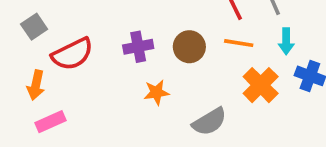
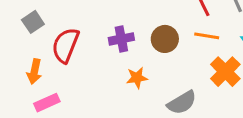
red semicircle: (72, 54) -> (65, 45), turned 138

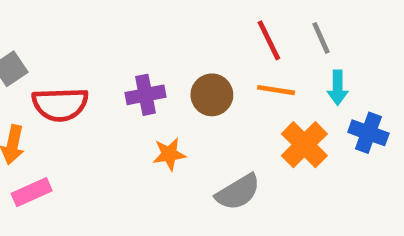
red semicircle: (65, 45) -> (60, 104), turned -114

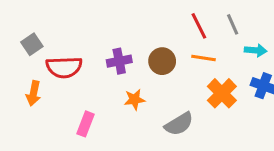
cyan arrow: (338, 88) -> (256, 50), moved, turned -85
pink rectangle: (32, 192) -> (86, 124), moved, turned -45

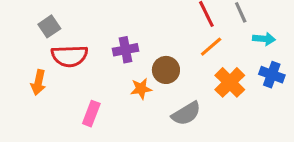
gray square: (32, 44) -> (49, 26), moved
orange line: (204, 58) -> (211, 47), turned -50
brown circle: (162, 61) -> (166, 70), moved

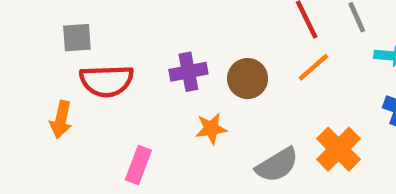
gray square: (49, 26) -> (77, 38), turned 30
brown circle: (166, 70) -> (248, 79), moved
orange cross: (230, 82) -> (339, 149), moved

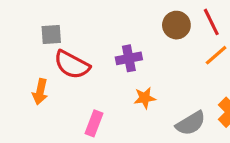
brown circle: (248, 79) -> (176, 25), moved
red semicircle: (107, 81) -> (72, 65), turned 30

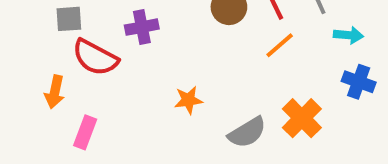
purple cross: (129, 58) -> (142, 27), moved
pink rectangle: (94, 123) -> (85, 132), moved

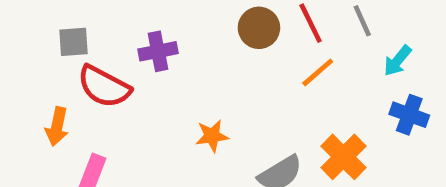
cyan arrow: (348, 35) -> (398, 61), turned 124

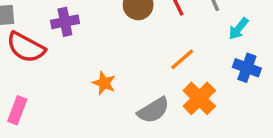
orange line: (318, 72) -> (182, 59), moved
orange star: (212, 136) -> (104, 83), turned 30

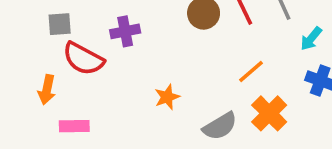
orange star: (104, 83) -> (167, 97), turned 30
pink rectangle: (17, 110) -> (74, 126), turned 68

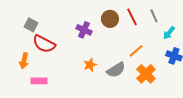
gray square: (60, 24) -> (31, 25), turned 32
purple cross: (125, 31) -> (84, 30), moved, turned 35
gray semicircle: (220, 126) -> (116, 70), moved

